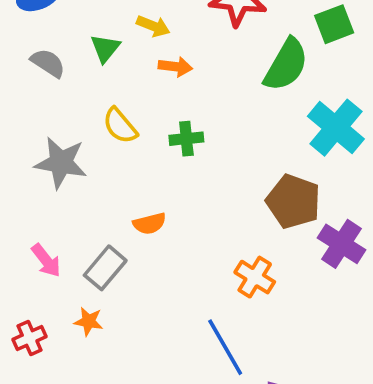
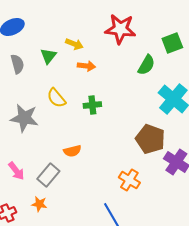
gray semicircle: (48, 63) -> (17, 64), turned 42
green semicircle: (286, 65) -> (146, 65), size x0.7

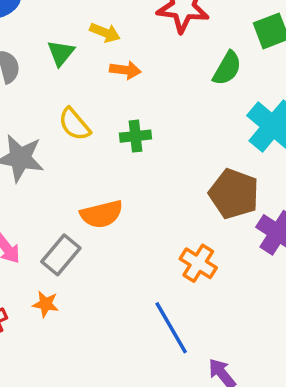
orange semicircle: (72, 151) -> (102, 214), size x1.4

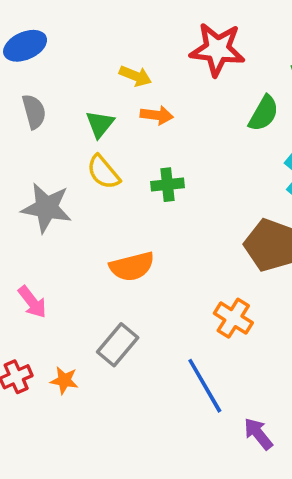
green triangle: (61, 53) -> (100, 124), moved
gray rectangle: (61, 255) -> (118, 345), moved
orange star: (46, 304) -> (64, 380), moved

